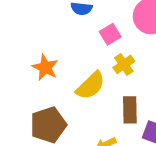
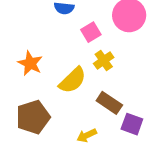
brown rectangle: (130, 110) -> (109, 103), turned -55

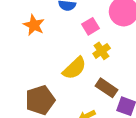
orange star: (30, 63) -> (34, 25), moved

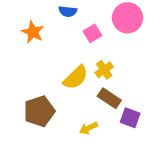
yellow cross: (102, 51) -> (104, 70), moved

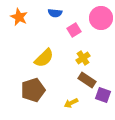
orange star: (33, 32) -> (19, 17), moved
yellow semicircle: (76, 78) -> (44, 58), moved

